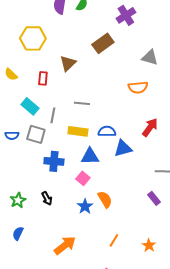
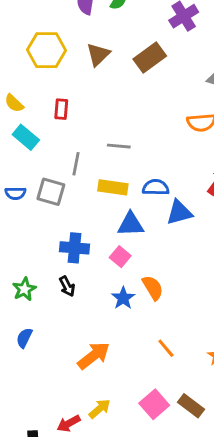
brown triangle: (68, 63) -> (98, 55), moved
cyan rectangle: (30, 106) -> (26, 137), moved
blue cross: (54, 161) -> (74, 248), moved
orange line: (114, 240) -> (166, 348), turned -72

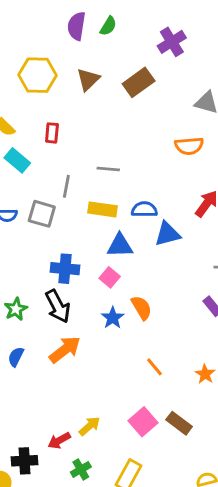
black arrow: (67, 286) -> (58, 306), size x1.6
orange arrow: (94, 356) -> (65, 350), moved

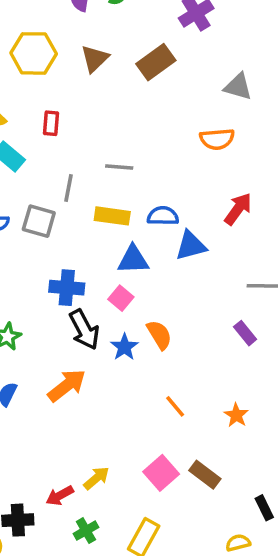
black arrow: (58, 306) -> (84, 330), moved

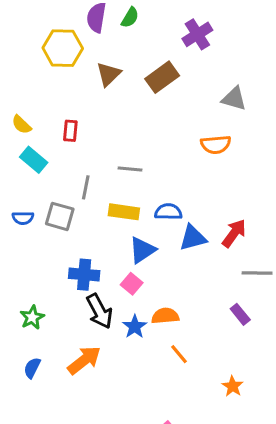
yellow hexagon: (34, 53) -> (63, 48), moved
red arrow: (238, 209) -> (234, 233), moved
blue triangle: (133, 260) -> (142, 250), turned -32
orange semicircle: (159, 335) -> (165, 316), turned -64
orange line: (175, 406) -> (179, 354), moved

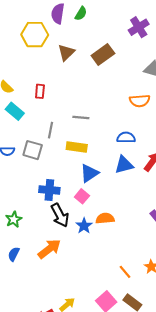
purple cross: (197, 34) -> (139, 27), moved
blue semicircle: (168, 212) -> (126, 137), moved
orange line: (179, 354) -> (125, 272), moved

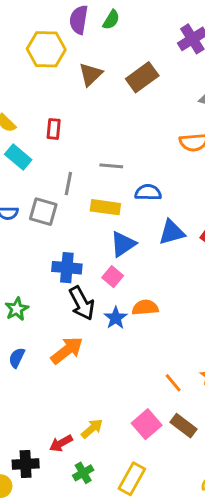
blue semicircle: (126, 137) -> (148, 192), moved

